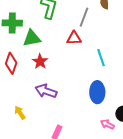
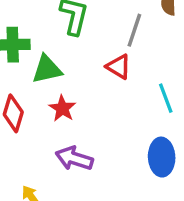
red triangle: (74, 38) -> (119, 67), turned 35

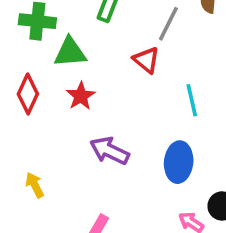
purple arrow: (74, 158) -> (110, 151), moved

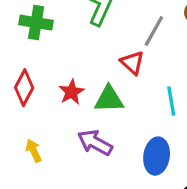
green triangle: (70, 52) -> (109, 99), moved
yellow arrow: (35, 185) -> (34, 151), moved

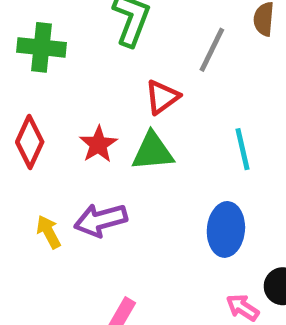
red triangle: (132, 63) -> (162, 97), moved, turned 45
purple arrow: (95, 143) -> (101, 220), moved, turned -40

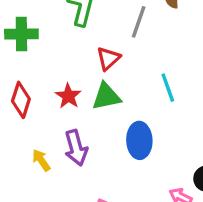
purple arrow: (101, 220) -> (76, 148), turned -84
blue ellipse: (226, 229) -> (139, 140), moved

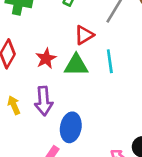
cyan line: (168, 88) -> (110, 61), moved
blue ellipse: (139, 140) -> (71, 127), moved

